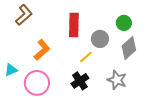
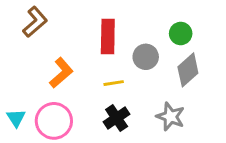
yellow line: (86, 57) -> (114, 83), moved, turned 32
cyan triangle: (11, 70) -> (16, 118), moved, turned -40

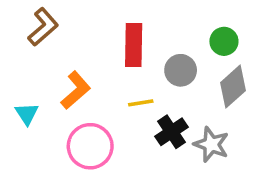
cyan triangle: (16, 118) -> (27, 114), moved
black cross: (117, 118) -> (172, 132), moved
pink circle: (54, 121) -> (90, 146), moved

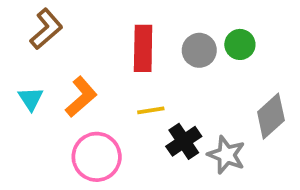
gray circle: (181, 70) -> (199, 50), moved
gray diamond: (233, 87) -> (271, 116), moved
cyan triangle: (27, 114) -> (31, 99), moved

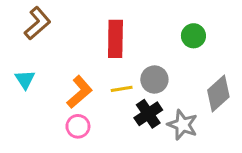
gray circle: (199, 50) -> (154, 79), moved
orange L-shape: (81, 97) -> (80, 92), moved
pink circle: (97, 157) -> (78, 126), size x0.6

